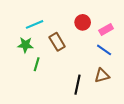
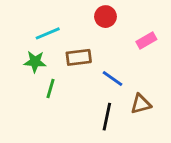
red circle: (83, 22) -> (105, 17), moved
brown rectangle: (57, 42) -> (79, 57), turned -66
blue line: (104, 50) -> (113, 79), moved

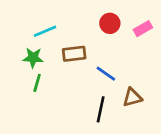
red circle: (105, 17) -> (110, 23), moved
pink rectangle: (146, 40) -> (143, 29), moved
green line: (51, 88) -> (37, 83), moved

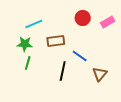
brown triangle: (132, 97) -> (100, 74), turned -35
black line: (101, 109) -> (63, 71), moved

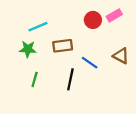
pink rectangle: (108, 22) -> (114, 15), moved
green line: (28, 63) -> (35, 79), moved
brown triangle: (100, 74) -> (121, 56), moved, turned -42

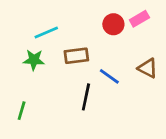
green line: (35, 79) -> (22, 111), moved

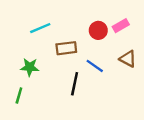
pink rectangle: (139, 19) -> (121, 26), moved
red circle: (113, 24) -> (98, 30), moved
green star: (34, 60) -> (30, 67), moved

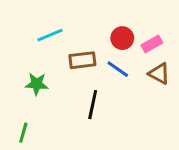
pink rectangle: (121, 26) -> (152, 44), moved
blue line: (95, 66) -> (118, 69), moved
green line: (19, 96) -> (23, 133), moved

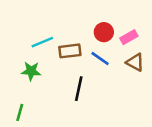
cyan line: (50, 35) -> (42, 42), moved

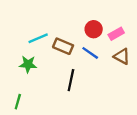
brown rectangle: (70, 51) -> (63, 46), turned 30

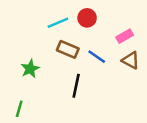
red circle: (94, 29) -> (87, 18), moved
cyan line: (38, 38) -> (58, 23), moved
green star: (28, 64) -> (30, 69), turned -30

